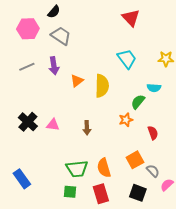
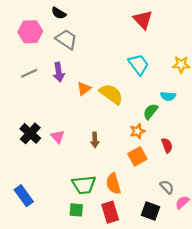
black semicircle: (54, 12) -> (59, 13), turned 80
yellow semicircle: (102, 86) -> (111, 94), turned -55
pink triangle: (53, 125) -> (58, 137), turned 40
orange square: (135, 160) -> (137, 156), moved

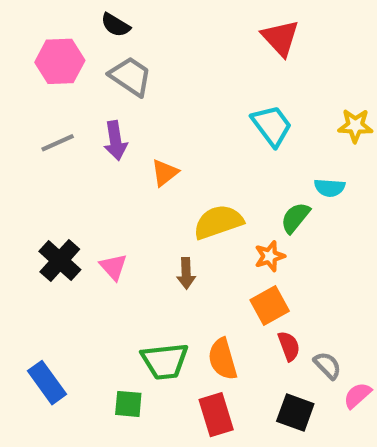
yellow semicircle: (111, 94) -> (218, 222), moved, turned -55
red semicircle: (167, 145) -> (289, 346), moved
green square: (76, 210) -> (128, 404), moved

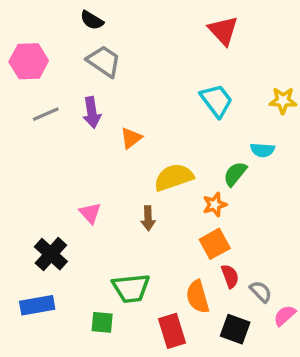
pink hexagon: (60, 61) -> (29, 61), moved
black cross: (60, 260) -> (51, 254), moved
orange semicircle: (223, 359) -> (198, 297), moved
blue rectangle: (47, 383) -> (37, 305), turned -64

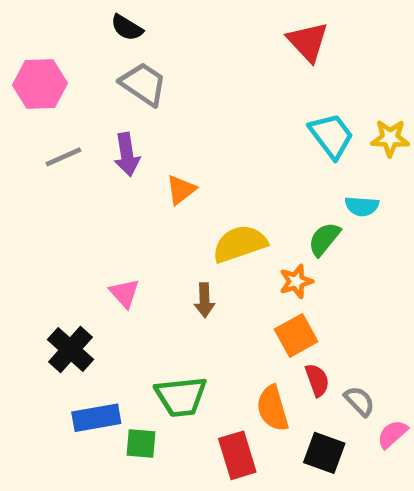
cyan trapezoid: (216, 100) -> (331, 136), moved
blue rectangle: (37, 305) -> (96, 418), moved

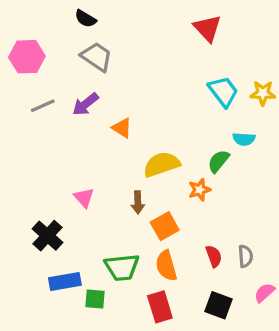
purple arrow: (127, 155) -> (85, 104), turned 60
orange triangle: (181, 190) -> (122, 128), turned -50
orange square: (296, 335) -> (165, 226), moved
gray semicircle: (359, 401) -> (245, 256), moved, turned 40
orange semicircle: (273, 408) -> (166, 266), moved

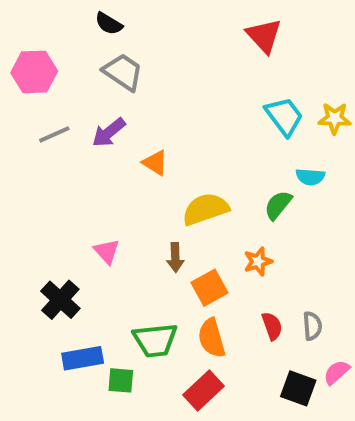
orange star: (200, 190) -> (258, 261), moved
black square: (219, 305) -> (298, 388), moved
red rectangle: (160, 307) -> (204, 390), turned 64

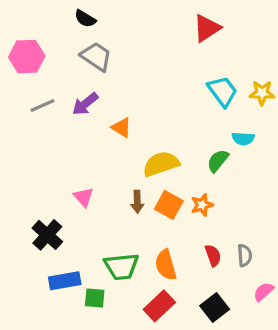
red triangle: (264, 36) -> (207, 28), turned 40
orange square: (210, 288) -> (169, 205), moved, turned -32
black square: (298, 388) -> (215, 308), moved, turned 32

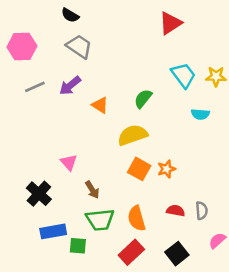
green semicircle: (218, 161) -> (143, 99), moved
brown arrow: (137, 202) -> (92, 190), moved, turned -30
red semicircle: (213, 255) -> (176, 211), turned -60

